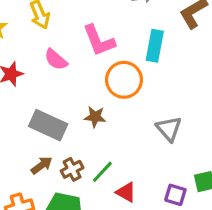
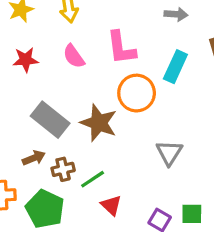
brown star: (95, 117) -> (99, 123), size x1.6

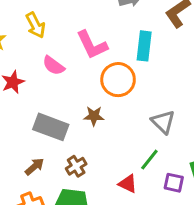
brown star: (99, 123) -> (94, 116), size x0.6
brown arrow: (34, 158) -> (35, 167), moved
green line: (93, 179) -> (149, 160), moved

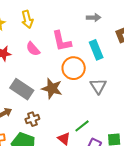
cyan rectangle: (144, 46) -> (96, 50), turned -42
brown star: (94, 116) -> (52, 88), size x1.5
gray triangle: (163, 122) -> (98, 86), moved

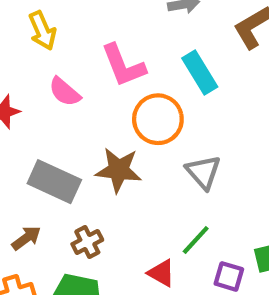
gray triangle: (98, 86) -> (203, 172), moved

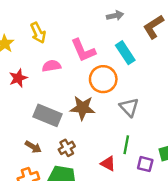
pink semicircle: (65, 92) -> (51, 66), turned 132
brown arrow: (26, 238) -> (33, 147), turned 70
green line: (196, 240) -> (126, 145), turned -30

